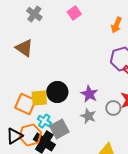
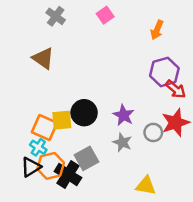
cyan cross: (44, 121) -> (38, 147), moved

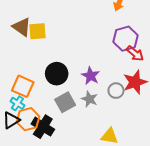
yellow square: (62, 120) -> (38, 31), moved
gray square: (87, 158) -> (65, 102), moved

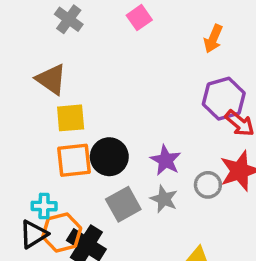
yellow square: (38, 31) -> (71, 118), moved
orange square: (23, 86) -> (74, 160), moved, turned -30
cyan cross: (17, 103) -> (44, 206), turned -32

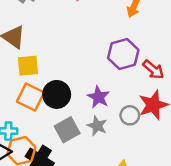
purple hexagon: (224, 99) -> (123, 54), moved
orange square: (74, 160) -> (31, 97), turned 32

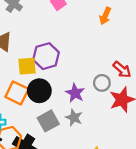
purple hexagon: (123, 54) -> (46, 56), moved
yellow square: (28, 66) -> (27, 66), moved
gray circle: (130, 115) -> (102, 83), moved

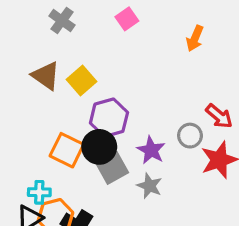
purple hexagon: (46, 56) -> (109, 118), moved
yellow square: (27, 66) -> (81, 80), moved, turned -36
gray square: (48, 121) -> (112, 168), moved

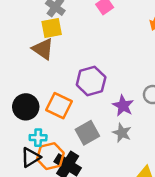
yellow square: (81, 80) -> (52, 28), moved, turned 30
black circle: (99, 147) -> (26, 107), moved
gray square: (112, 168) -> (87, 133), moved

